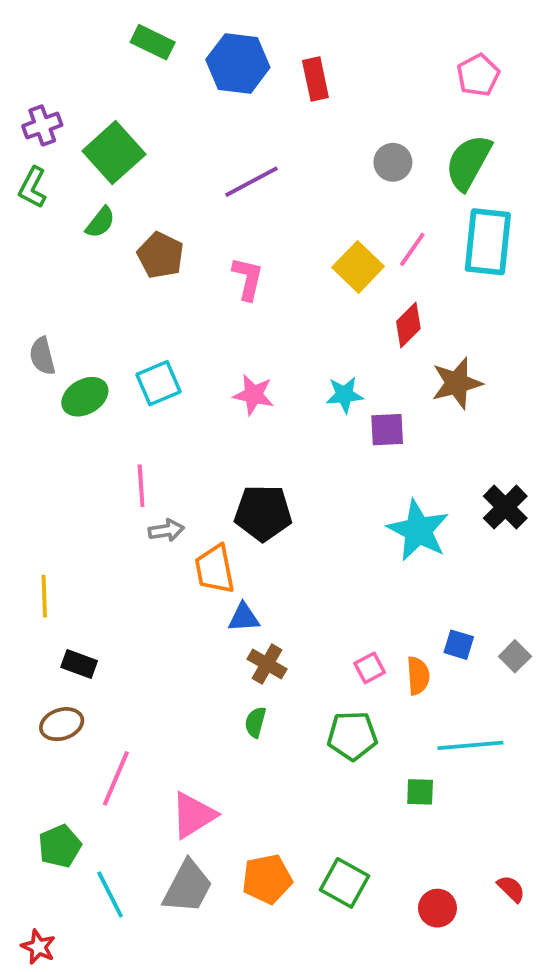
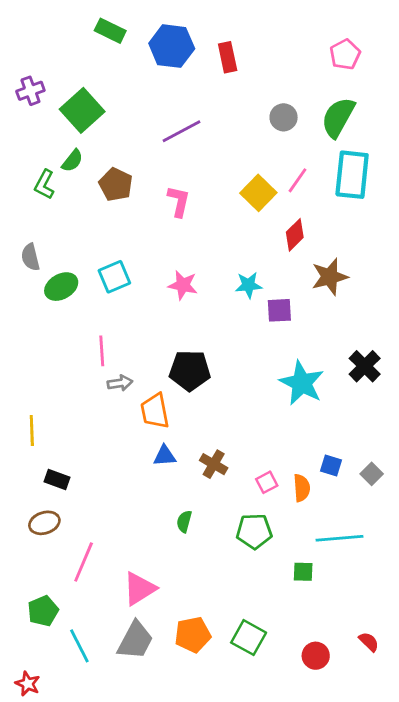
green L-shape: (33, 187) -> (44, 184), moved
blue triangle: (244, 618) -> (165, 456), moved
brown cross: (267, 664) -> (214, 464), moved

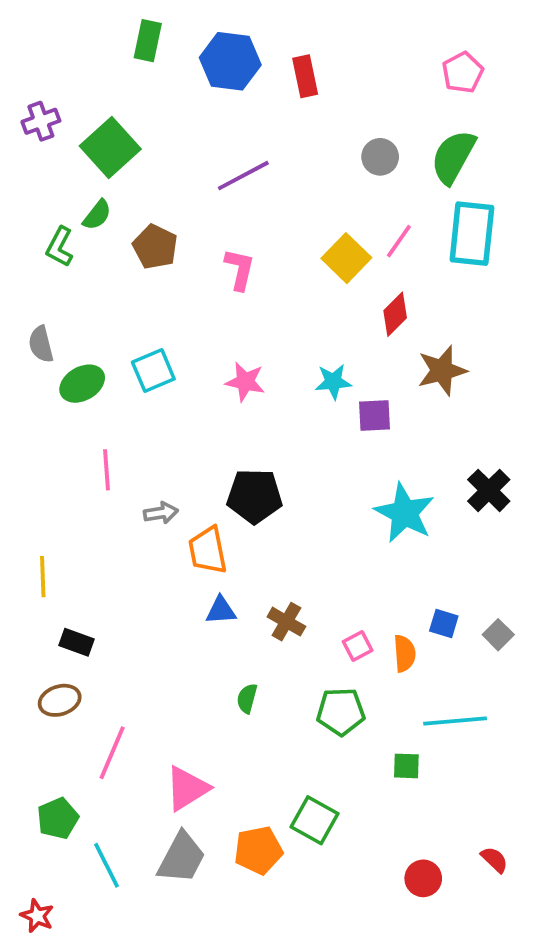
green rectangle: (110, 31) -> (148, 41), turned 76
pink line: (102, 351) -> (106, 470), moved
green square: (249, 638) -> (315, 820), moved

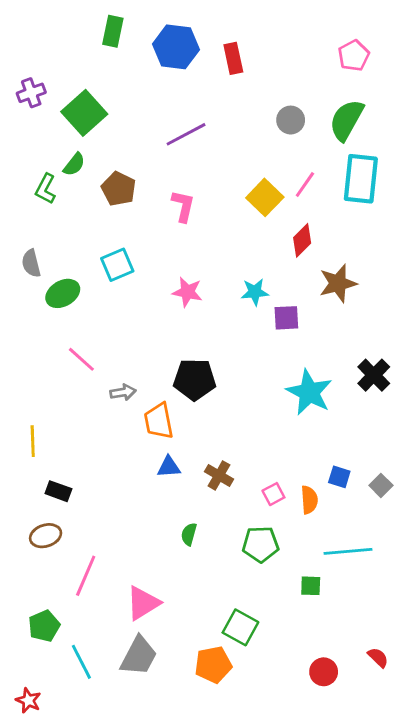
cyan square: (153, 370) -> (117, 265), moved
pink line: (106, 470) -> (81, 359), turned -44
orange pentagon: (258, 850) -> (213, 665), moved

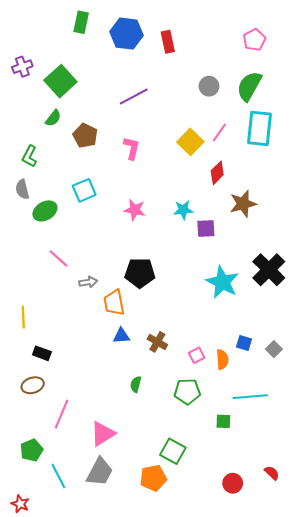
green L-shape: (46, 189) -> (30, 156), moved
black cross: (374, 375) -> (269, 270), size x1.4

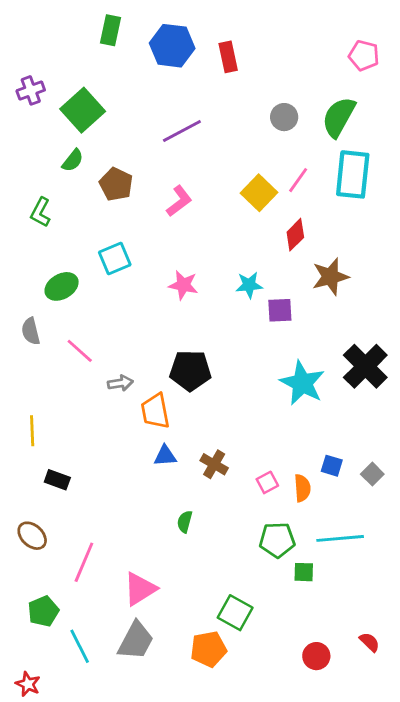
pink pentagon: (254, 40) -> (364, 55), moved, turned -30
pink L-shape: (132, 148) -> (179, 201), turned 40
gray semicircle: (22, 189) -> (31, 331), moved
brown ellipse: (33, 385) -> (32, 536), moved, turned 60
green pentagon: (187, 391) -> (277, 540), moved

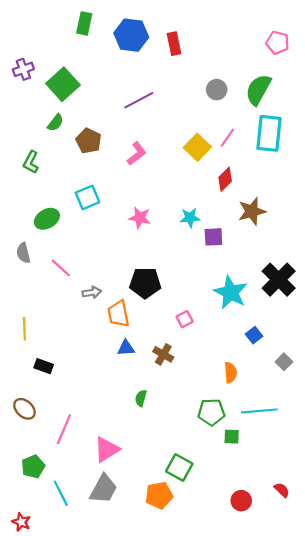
blue square: (332, 466) -> (254, 335), moved, turned 35
pink square: (267, 482) -> (185, 319), moved

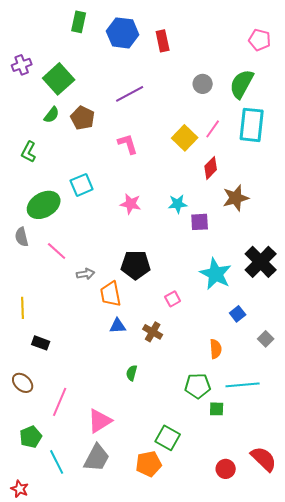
brown pentagon: (89, 141) -> (83, 118), moved
pink L-shape: (137, 154) -> (128, 144), turned -70
green ellipse: (47, 219) -> (44, 205), size x1.4
red semicircle: (282, 490) -> (264, 459), size x1.8

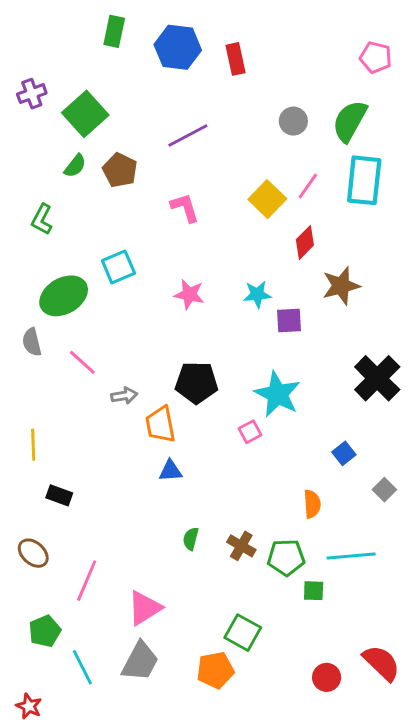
cyan star: (216, 274) -> (277, 394), moved
brown cross: (153, 332) -> (241, 546), moved

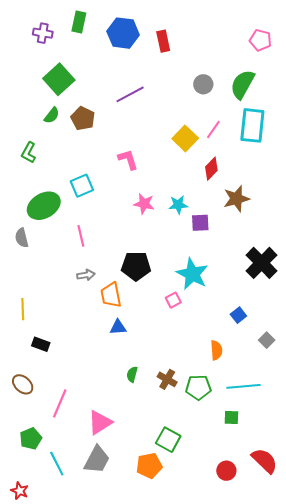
purple cross: (32, 94) -> (43, 33), moved, turned 30
pink L-shape: (185, 208) -> (128, 160), moved
pink star: (189, 294) -> (144, 204), moved
pink line: (82, 362) -> (81, 236), moved, turned 35
green square: (314, 591) -> (231, 417), moved

